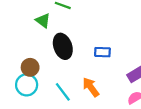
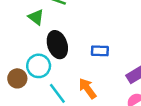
brown circle: (30, 67) -> (17, 78), moved
cyan circle: (27, 85) -> (39, 66), moved

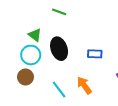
green triangle: (36, 17) -> (35, 35), moved
cyan circle: (39, 66) -> (31, 55), moved

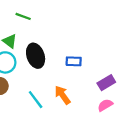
green line: (59, 12) -> (23, 16), moved

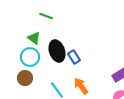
blue rectangle: (74, 61) -> (74, 57), moved, turned 56

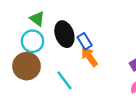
brown circle: (25, 78) -> (27, 66), size x1.5
orange arrow: (81, 86) -> (89, 57), moved

